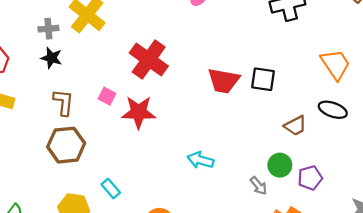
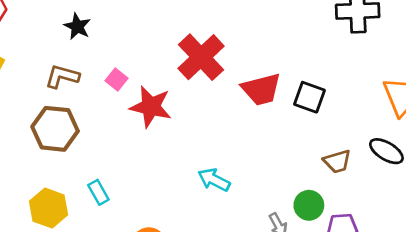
black star: (51, 58) -> (77, 26), moved
red cross: (149, 59) -> (201, 57), moved
red trapezoid: (224, 81) -> (261, 89), turned -36
brown L-shape: (63, 102) -> (62, 76), turned -92

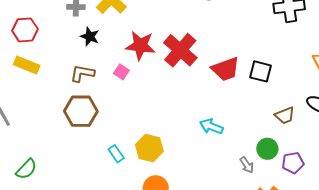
red star: (151, 107) -> (140, 46), moved
cyan arrow: (214, 180) -> (211, 126), moved
yellow hexagon: (49, 208) -> (149, 148), moved

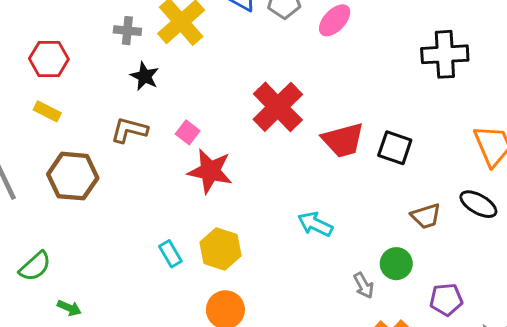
red star: (140, 46) -> (210, 171), moved
yellow rectangle: (27, 65) -> (47, 111), size x0.7
brown hexagon: (81, 111) -> (73, 176), moved
purple pentagon: (293, 163) -> (446, 300), moved

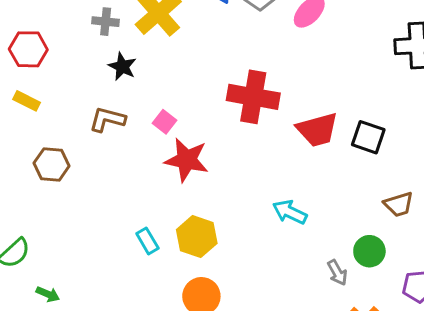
red cross: (278, 107) -> (253, 97), turned -36
brown hexagon: (73, 176) -> (52, 164), size x0.7

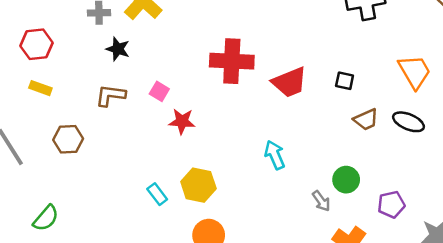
black square: (368, 137) -> (345, 81), moved, size x0.7
red star: (187, 160) -> (182, 121), size x0.7
brown trapezoid: (399, 204) -> (366, 119), moved
cyan arrow: (290, 212) -> (275, 155), turned 48

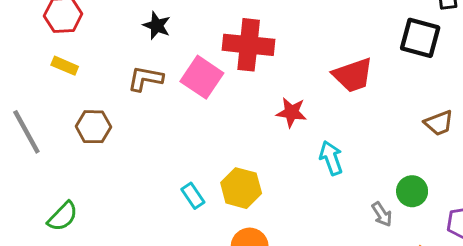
red cross: (232, 61) -> (249, 45), moved
black square: (345, 81) -> (420, 38), moved, size x1.8
pink square: (159, 91) -> (202, 77), size x1.8
red star: (182, 121) -> (291, 112), moved

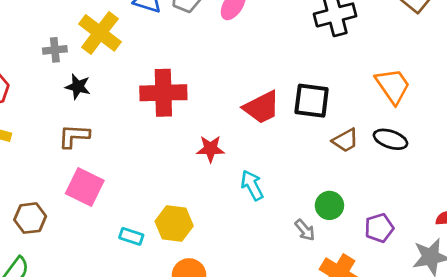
black square: (420, 38) -> (312, 101), moved
pink square: (202, 77) -> (85, 187), moved
brown hexagon: (93, 127) -> (30, 218), moved
cyan rectangle: (193, 196) -> (131, 236), turned -30

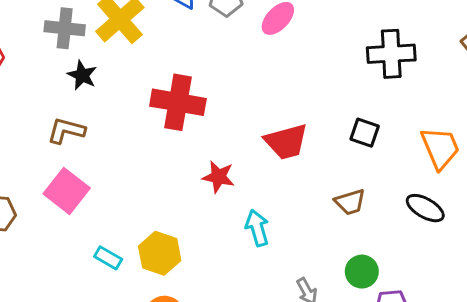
gray cross: (55, 50) -> (65, 28), size x1.4
black square: (312, 101) -> (365, 133), moved, size x0.7
brown trapezoid: (345, 140) -> (350, 202), moved
green circle: (329, 205) -> (362, 272), moved

